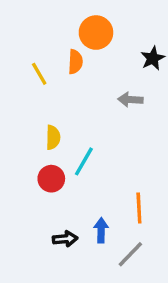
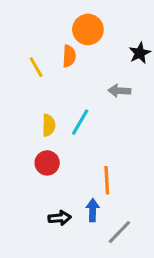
cyan line: (84, 161) -> (80, 122), moved
orange line: (139, 208) -> (107, 180), moved

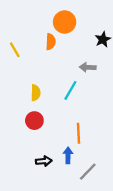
yellow line: (36, 67) -> (15, 50), moved
cyan line: (80, 122) -> (70, 90), moved

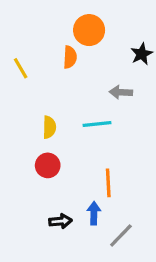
cyan line: (70, 90) -> (97, 124), turned 54

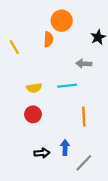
yellow semicircle: (49, 127) -> (34, 88), turned 80
orange line: (108, 183) -> (84, 117), moved

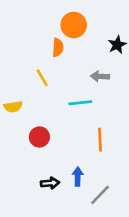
yellow line: (14, 47) -> (42, 78), moved
yellow semicircle: (34, 88) -> (13, 107), moved

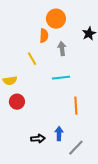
gray arrow: (100, 76) -> (62, 49), moved, turned 80
red circle: (39, 137) -> (17, 102), moved

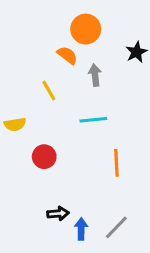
orange semicircle: (44, 36) -> (67, 55), turned -56
red circle: (17, 102) -> (44, 157), moved
blue arrow: (59, 134) -> (81, 229), moved

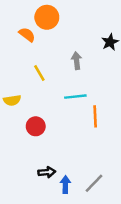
orange circle: (86, 29) -> (47, 17), moved
orange semicircle: (67, 55) -> (27, 35), moved
orange line: (116, 163) -> (95, 116), moved

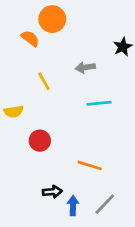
gray arrow: (77, 61) -> (85, 67), turned -91
cyan line: (75, 97) -> (99, 103), moved
orange line: (95, 116) -> (90, 165), moved, turned -70

